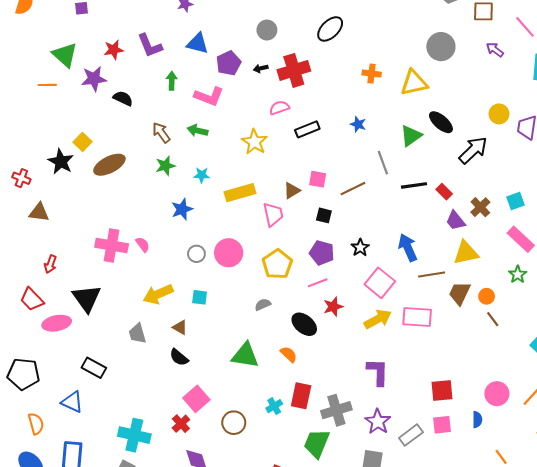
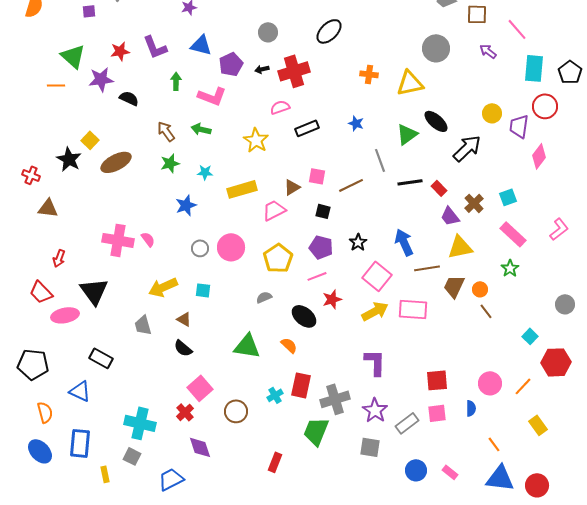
pink trapezoid: (273, 214) -> (274, 210), turned -105

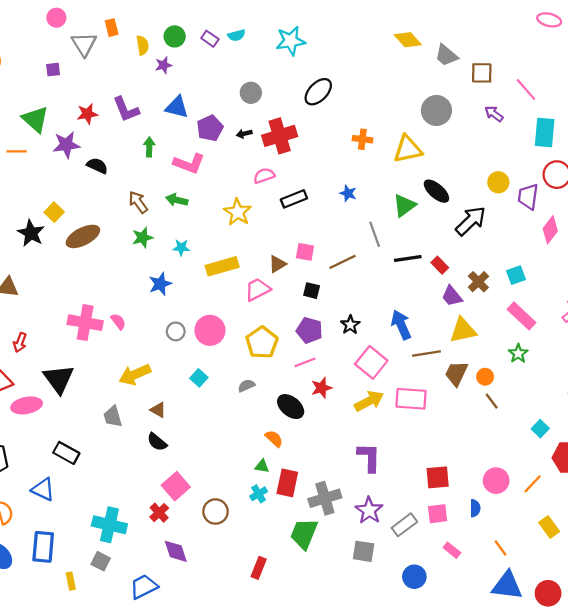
cyan square: (203, 290) -> (199, 378), moved, turned 35
green triangle: (247, 346) -> (262, 466), moved, size x0.5
pink rectangle: (450, 472) -> (452, 550), moved

